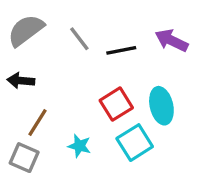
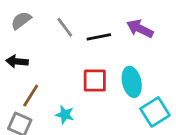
gray semicircle: (26, 30) -> (21, 20), size x0.7
red square: (116, 104) -> (95, 81), turned 32
cyan square: (135, 143) -> (155, 112), moved

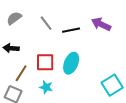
red square: (95, 81) -> (45, 62), moved
cyan ellipse: (132, 82) -> (71, 63), moved, turned 35

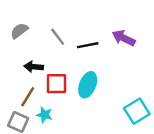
black arrow: (11, 48) -> (34, 67), moved
cyan star: (46, 87) -> (45, 115), moved

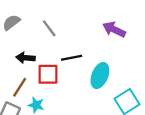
black line: (88, 45) -> (72, 58), moved
cyan ellipse: (88, 85) -> (100, 76), moved

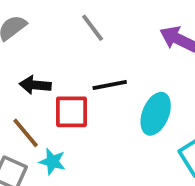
gray line: (49, 28) -> (93, 28), moved
brown line: (20, 87) -> (26, 133), turned -72

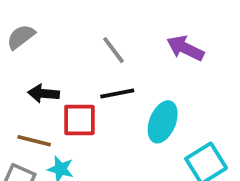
gray line: (93, 28) -> (113, 50), moved
brown line: (26, 133) -> (34, 141), turned -36

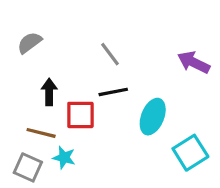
purple arrow: (185, 48) -> (194, 62), moved
black arrow: (44, 94) -> (49, 92), turned 85

